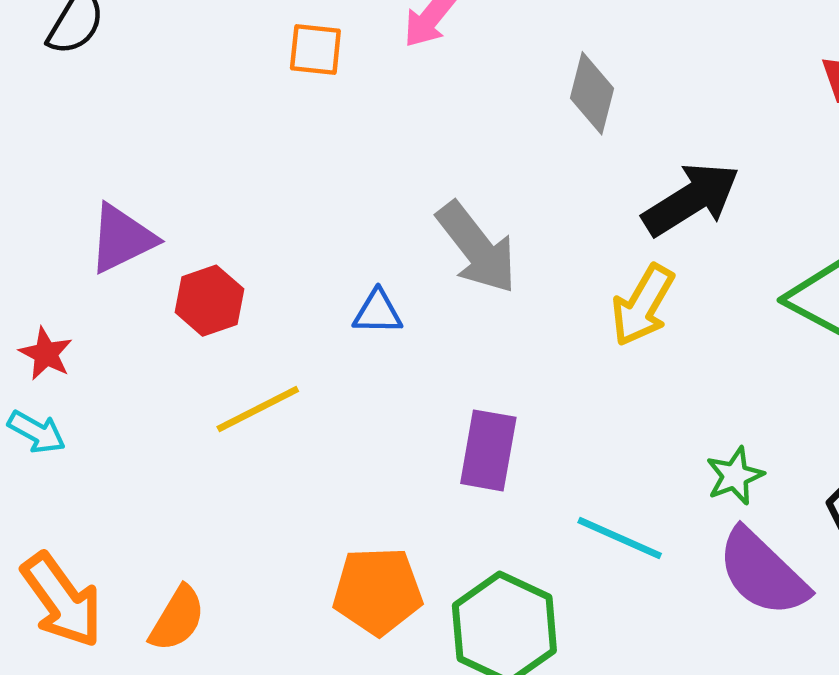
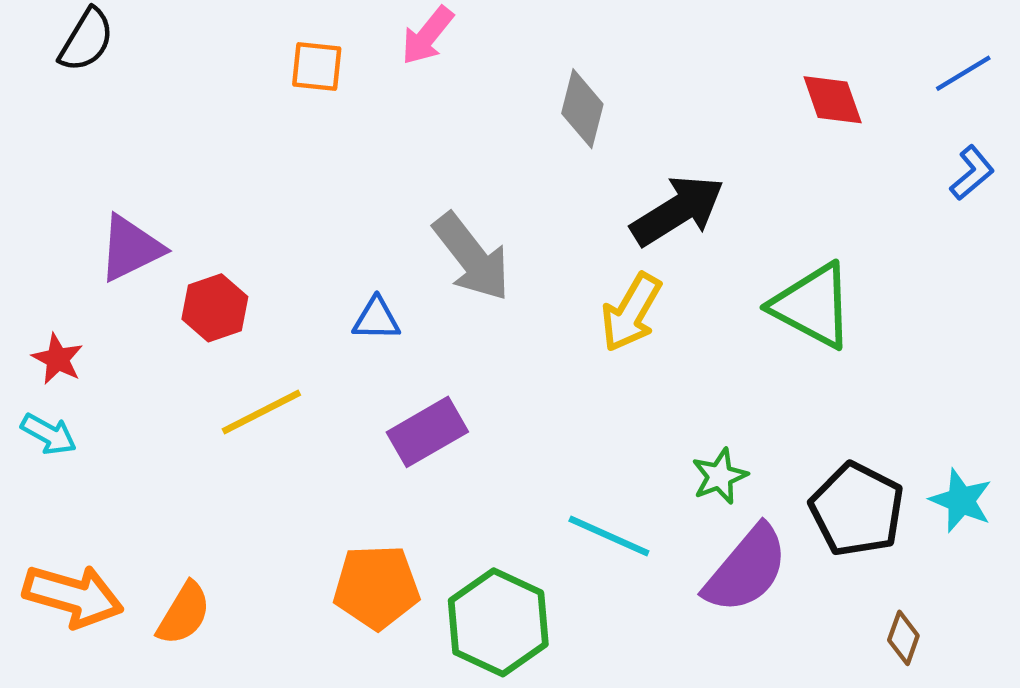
purple rectangle: (488, 450) -> (427, 432), moved, turned 50
purple semicircle: (763, 573) -> (746, 569), turned -94
orange arrow: (62, 600) -> (73, 596), turned -38

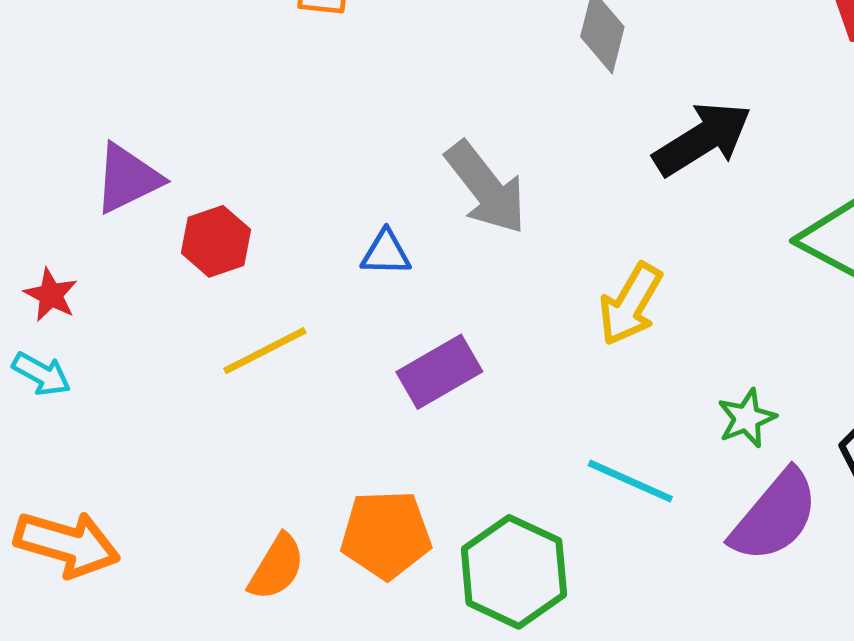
yellow arrow: (631, 312) -> (630, 304), moved
orange semicircle: (184, 614) -> (277, 567), moved

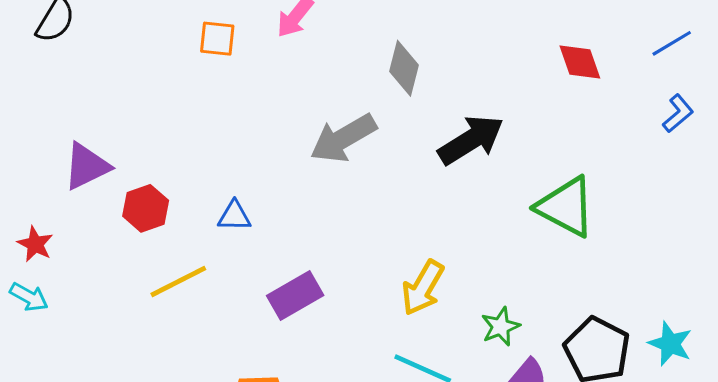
gray arrow: (486, 188) -> (343, 138), moved, turned 98
blue triangle: (386, 253) -> (234, 216), moved
yellow arrow: (630, 304) -> (423, 288), moved

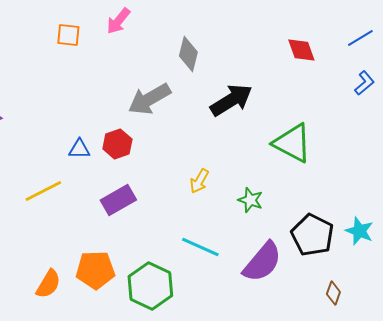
red hexagon: (146, 208) -> (117, 144), moved
yellow arrow: (423, 288) -> (199, 181), moved, size x0.7
green star: (501, 327) -> (250, 200), moved, turned -30

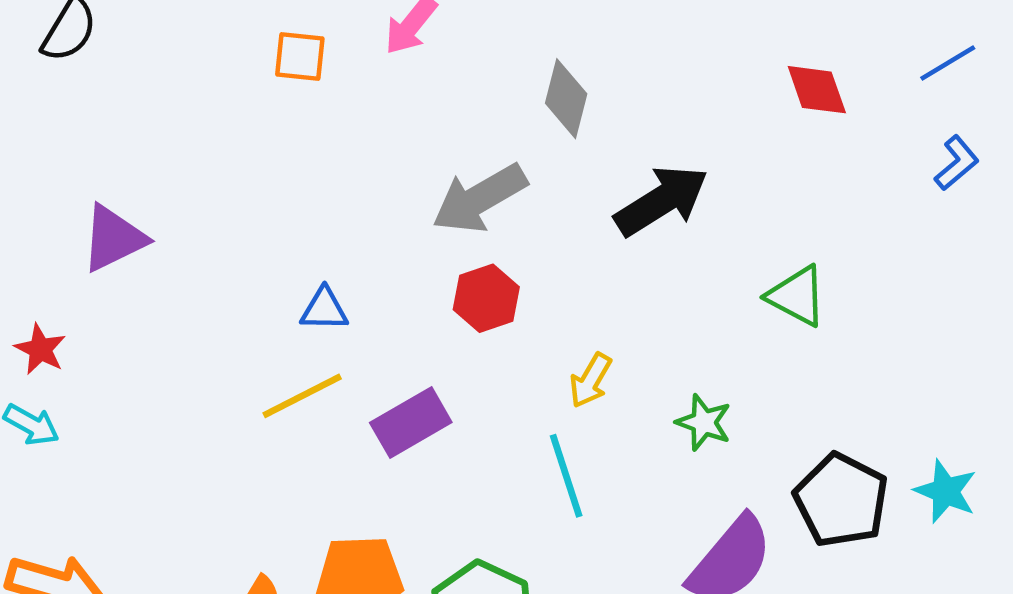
green triangle: (292, 143) -> (797, 296), size x0.7
red hexagon: (117, 144) -> (486, 298), moved
yellow line: (43, 191) -> (302, 396), moved
cyan line: (200, 247) -> (566, 476), moved, turned 48

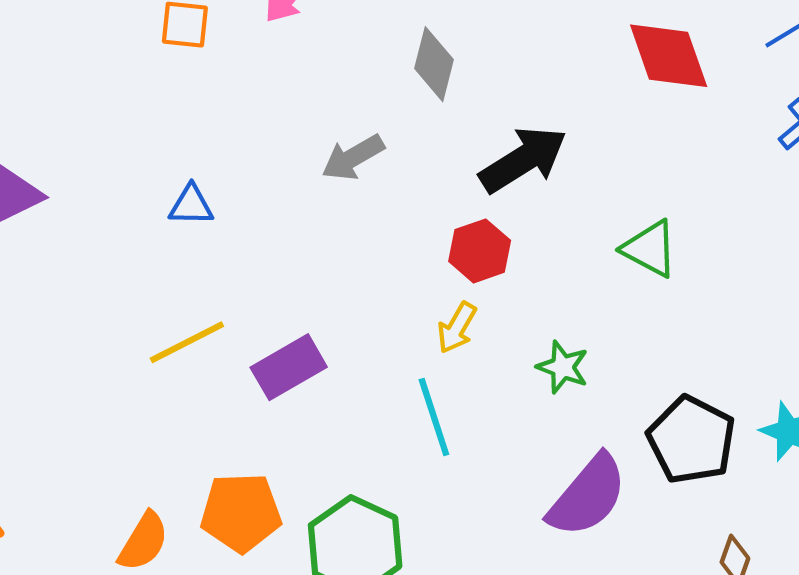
red diamond: (817, 90) -> (669, 56), size x1.4
gray arrow: (480, 198) -> (353, 157), size x0.7
red hexagon: (486, 298) -> (480, 251), moved
blue triangle: (324, 309) -> (191, 205), moved

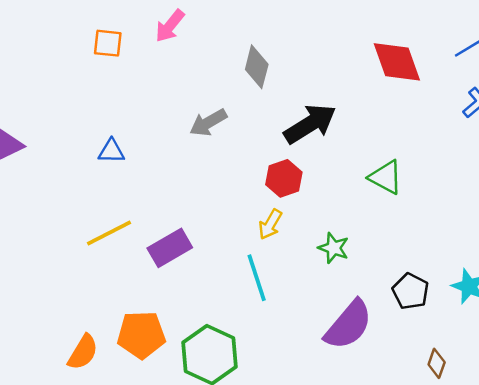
black pentagon: (691, 440) -> (411, 291), size x0.7

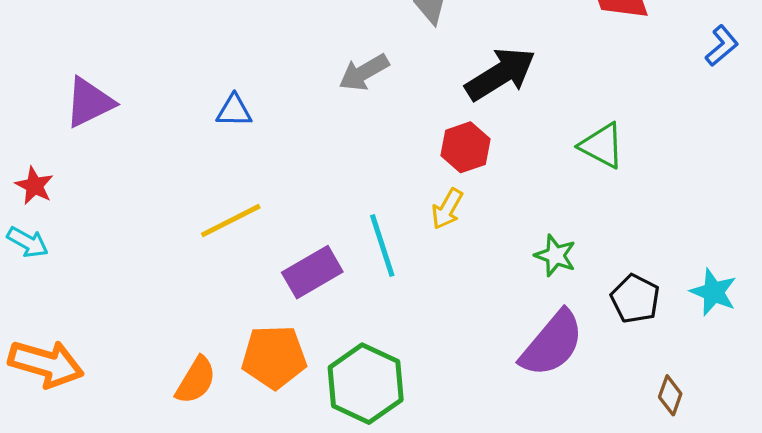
purple rectangle: (170, 248) -> (312, 272), moved
green star: (334, 248) -> (555, 255), moved
cyan line: (257, 278) -> (382, 245), moved

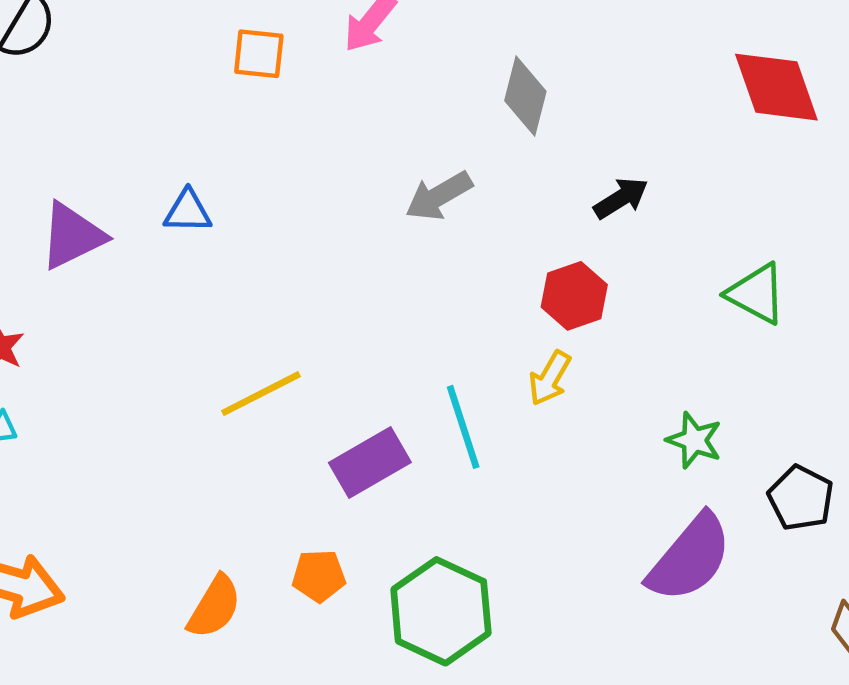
black arrow: (500, 74) -> (621, 198), size x0.6
blue triangle: (234, 111) -> (188, 211), moved
orange pentagon: (274, 357) -> (319, 576), size x0.6

